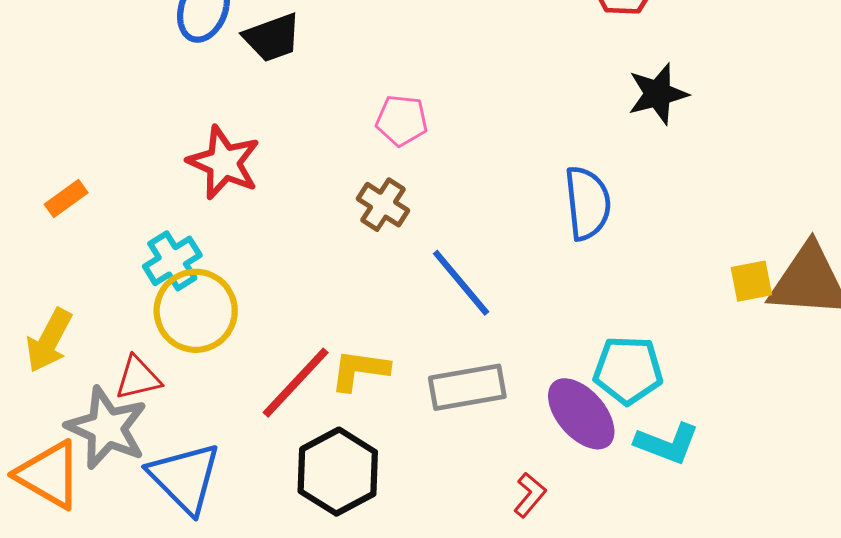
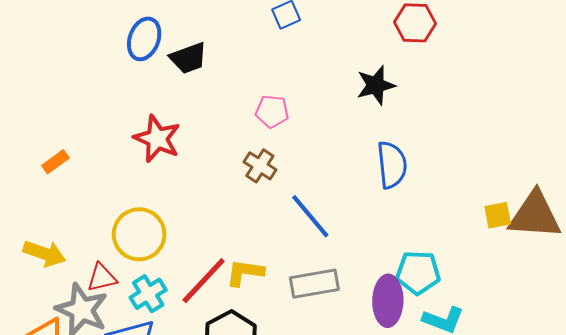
black star: (658, 94) -> (376, 85), moved
cyan cross: (172, 261) -> (148, 294), moved
yellow arrow: (49, 340) -> (44, 253), turned -99
purple ellipse: (581, 414) -> (388, 301), turned 42

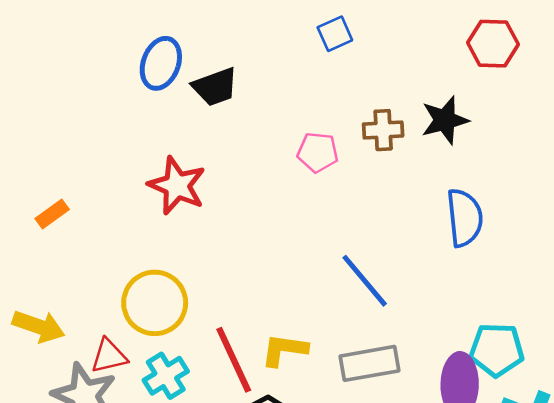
brown cross: (260, 166) -> (383, 130), moved, turned -36
red line: (204, 281) -> (234, 360), turned -68

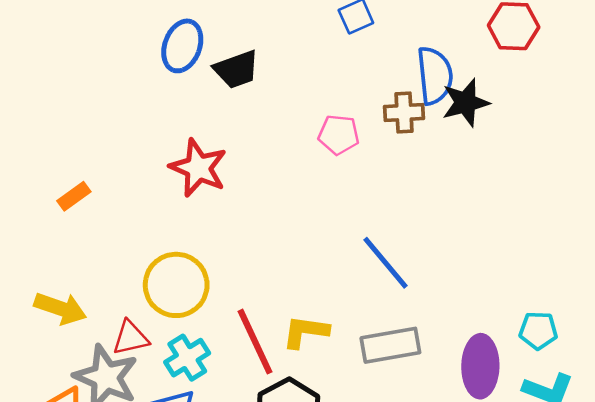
blue semicircle: (465, 218) -> (435, 76), moved
cyan pentagon: (497, 350) -> (538, 330), moved, size x0.7

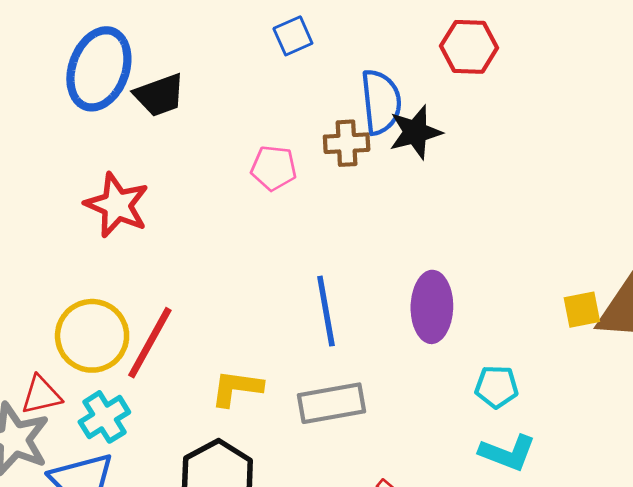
blue ellipse: (182, 46) -> (99, 69), size x1.4
blue line: (386, 263) -> (326, 311), turned 30
red line: (255, 342) -> (150, 343), moved, turned 54
purple ellipse: (480, 366) -> (432, 307), moved

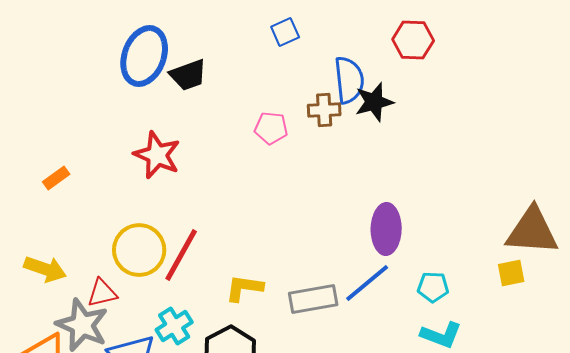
yellow square: (582, 310) -> (511, 273), moved
blue line: (326, 311) -> (367, 283), moved, turned 60
cyan cross: (104, 417) -> (174, 326), moved

